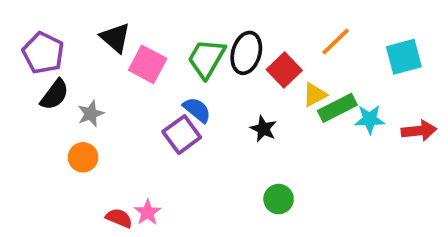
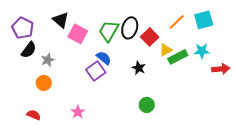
cyan square: (404, 57) -> (204, 20), moved
cyan star: (370, 119) -> (202, 51), moved
red semicircle: (119, 218) -> (34, 115), moved

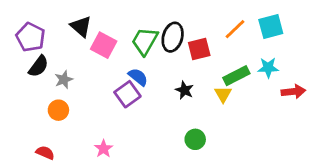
red square: (150, 37) -> (199, 49), turned 30
yellow triangle: (166, 50) -> (223, 94), moved, turned -32

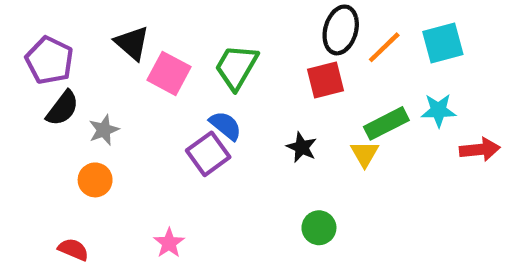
black ellipse: (173, 37) -> (341, 30), moved

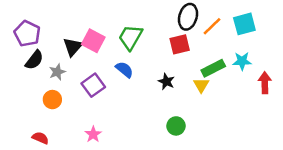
black triangle: (132, 43) -> (73, 47), moved, turned 30
red arrow: (480, 149) -> (265, 83), turned -85
purple square: (208, 154) -> (93, 85), moved

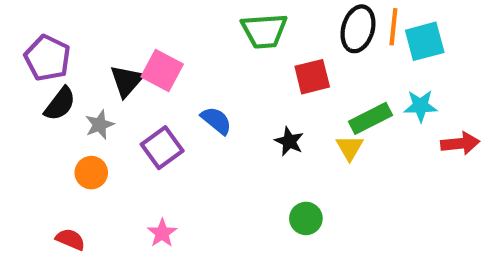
black ellipse: (188, 17) -> (358, 29), moved
orange line: (212, 26) -> (393, 27), moved, turned -40
green trapezoid: (130, 37) -> (264, 31), moved, turned -124
red arrow: (265, 83) -> (460, 143), turned 85

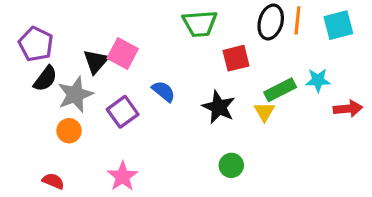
cyan square: (425, 41) -> (338, 25), moved
gray star: (100, 125) -> (75, 94), size x1.6
black star: (289, 141) -> (219, 107), size x1.5
pink star: (162, 233) -> (123, 176), size x1.4

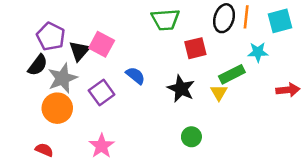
purple pentagon: (36, 44) -> (51, 36), moved
cyan star: (318, 80) -> (258, 52), moved
orange circle: (69, 131) -> (57, 108), size x1.5

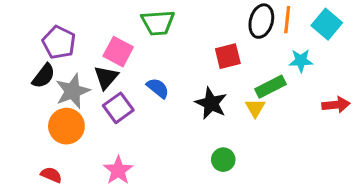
green trapezoid: (165, 20) -> (158, 23), moved
cyan square: (280, 21) -> (327, 24), turned -35
black triangle: (79, 51) -> (106, 77), moved

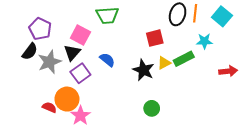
yellow triangle: (255, 108) -> (164, 63), moved, turned 32
orange circle: (66, 126) -> (67, 99), moved
red semicircle: (51, 175) -> (49, 107), moved

